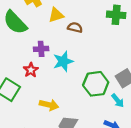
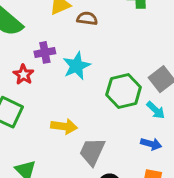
red star: (31, 70) -> (23, 75), moved

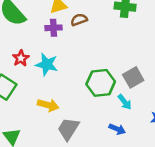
brown semicircle: (87, 18) -> (79, 20), turned -35
purple cross: (45, 52) -> (54, 28), moved
cyan star: (76, 66) -> (47, 64), moved, turned 30

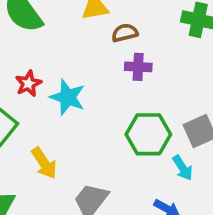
purple cross: (54, 28) -> (138, 67), moved
yellow arrow: (48, 105) -> (44, 163), moved, turned 36

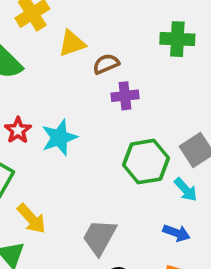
cyan star: (68, 97) -> (59, 138), turned -30
yellow arrow: (44, 163) -> (31, 219), moved

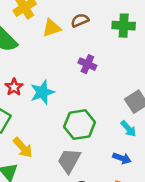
brown semicircle: (106, 64) -> (80, 20), moved
purple cross: (125, 96) -> (87, 64), turned 30
green hexagon: (146, 162) -> (80, 125), moved

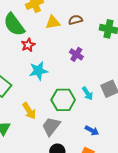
red star: (14, 87) -> (28, 45), moved
cyan arrow: (128, 129) -> (87, 93), moved
yellow arrow: (23, 148) -> (29, 111), moved

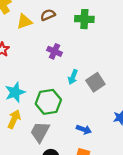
cyan star: (38, 71) -> (15, 92), moved
cyan arrow: (87, 93) -> (73, 77), moved, turned 64
yellow arrow: (29, 111) -> (14, 119), turned -114

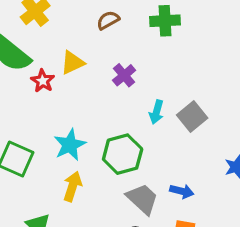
yellow triangle: (24, 21) -> (72, 63), moved
purple cross: (55, 51) -> (124, 75), turned 32
gray trapezoid: (40, 132) -> (142, 199), moved, turned 110

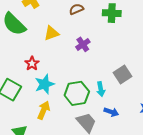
red star: (43, 81) -> (32, 63), moved
cyan arrow: (156, 112) -> (101, 89), moved, turned -32
blue arrow: (182, 191) -> (111, 112), moved

